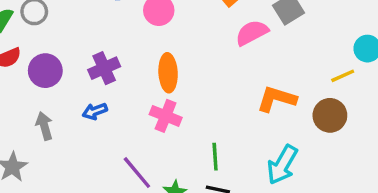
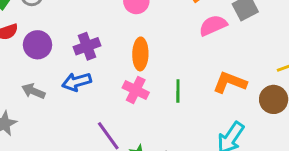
blue arrow: (95, 111) -> (77, 82), size x1.4
gray arrow: (44, 126) -> (33, 91), turned -55
green line: (215, 157) -> (178, 91), moved

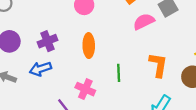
orange L-shape: (230, 82) -> (158, 65), turned 80
pink cross: (136, 90) -> (85, 89), moved

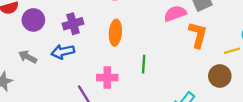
orange L-shape: (158, 65) -> (198, 35), moved
pink cross: (85, 89) -> (107, 78), turned -30

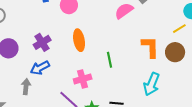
orange L-shape: (198, 35) -> (150, 47), moved
gray arrow: (28, 57) -> (26, 87), moved, turned 84

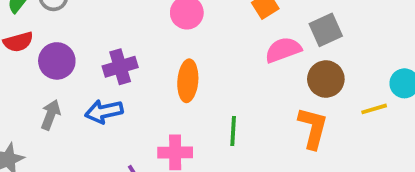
brown circle: (175, 52) -> (326, 79), moved
gray arrow: (26, 87) -> (51, 115), moved

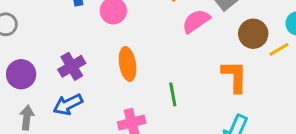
brown circle: (326, 79) -> (253, 34), moved

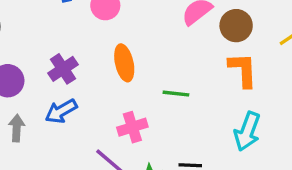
brown circle: (253, 34) -> (236, 26), moved
green line: (173, 94) -> (176, 94), turned -70

